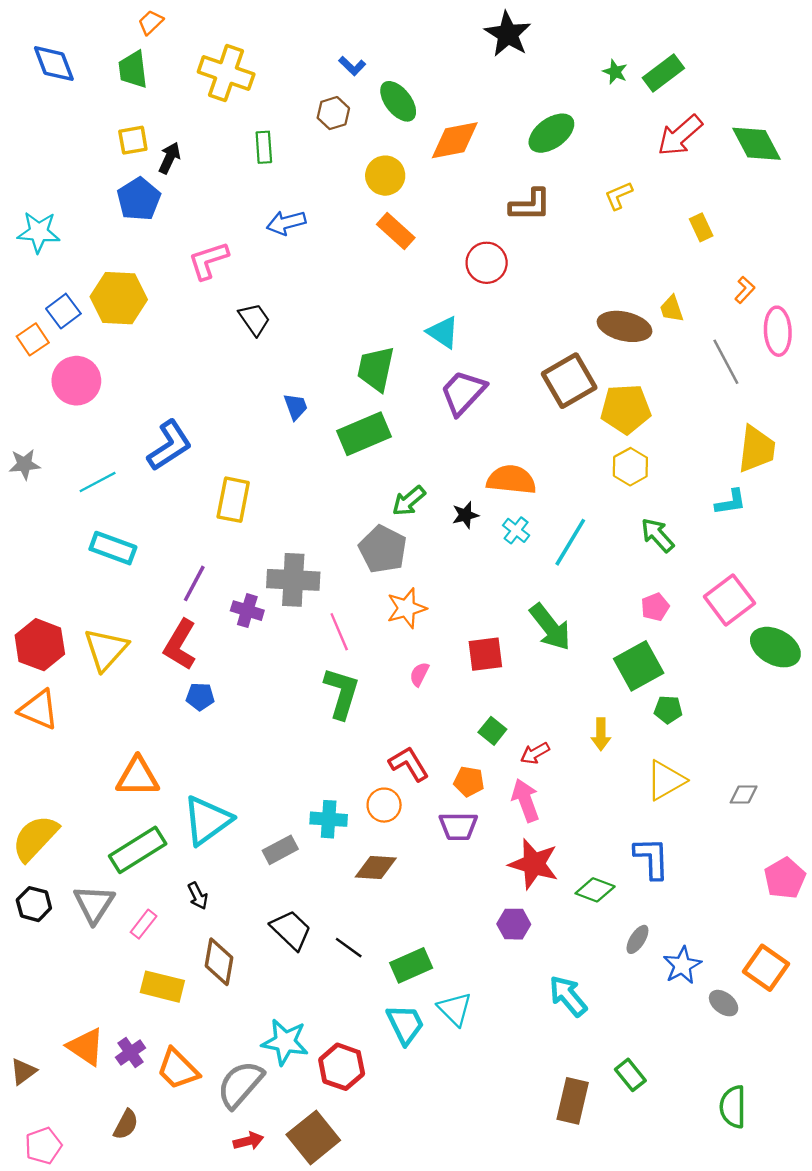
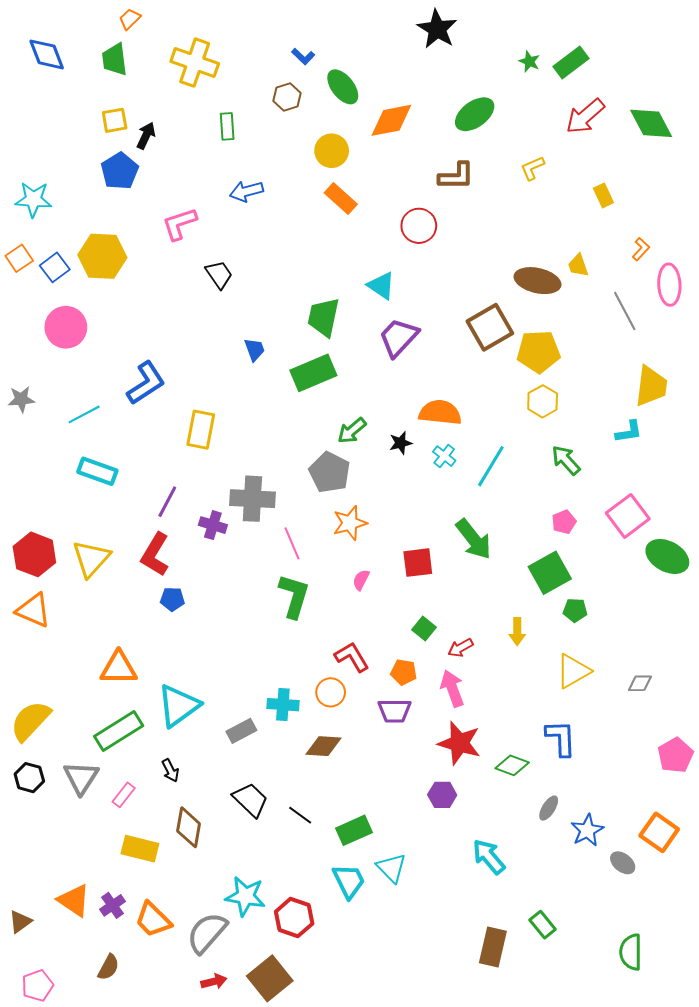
orange square: (33, 339) -> (19, 258), moved

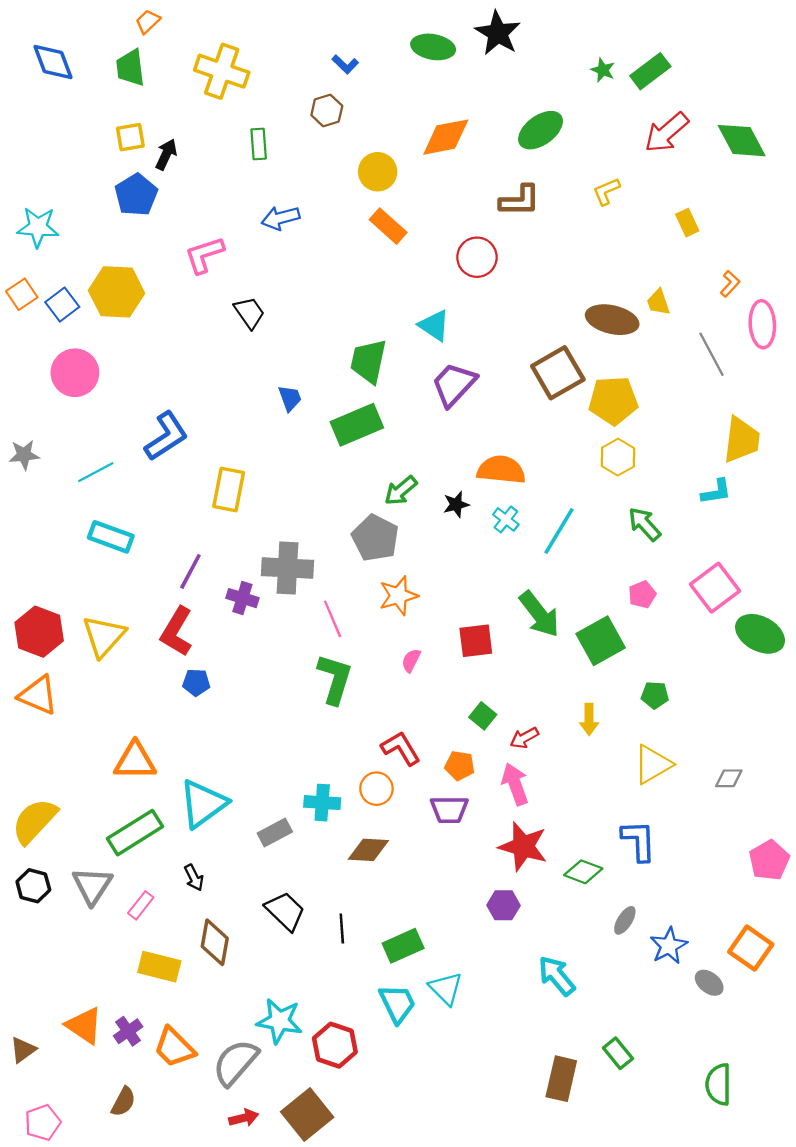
green ellipse: (343, 87) -> (433, 47), moved, turned -42
green square: (550, 573) -> (601, 641), moved
black line: (300, 815) -> (342, 928), turned 50

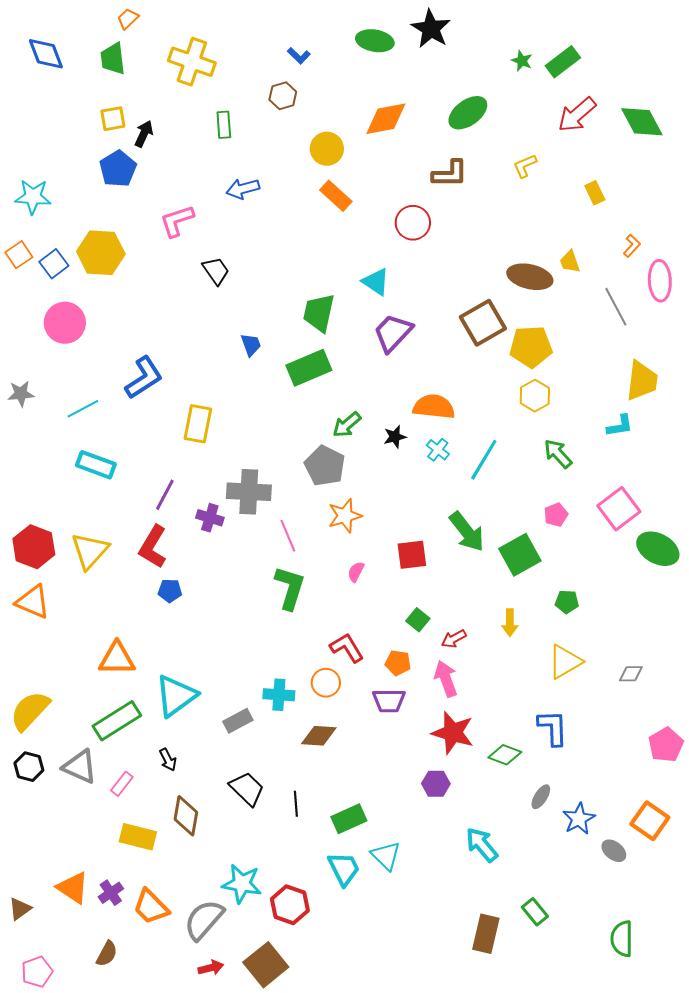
gray triangle: (92, 886) -> (80, 767), turned -39

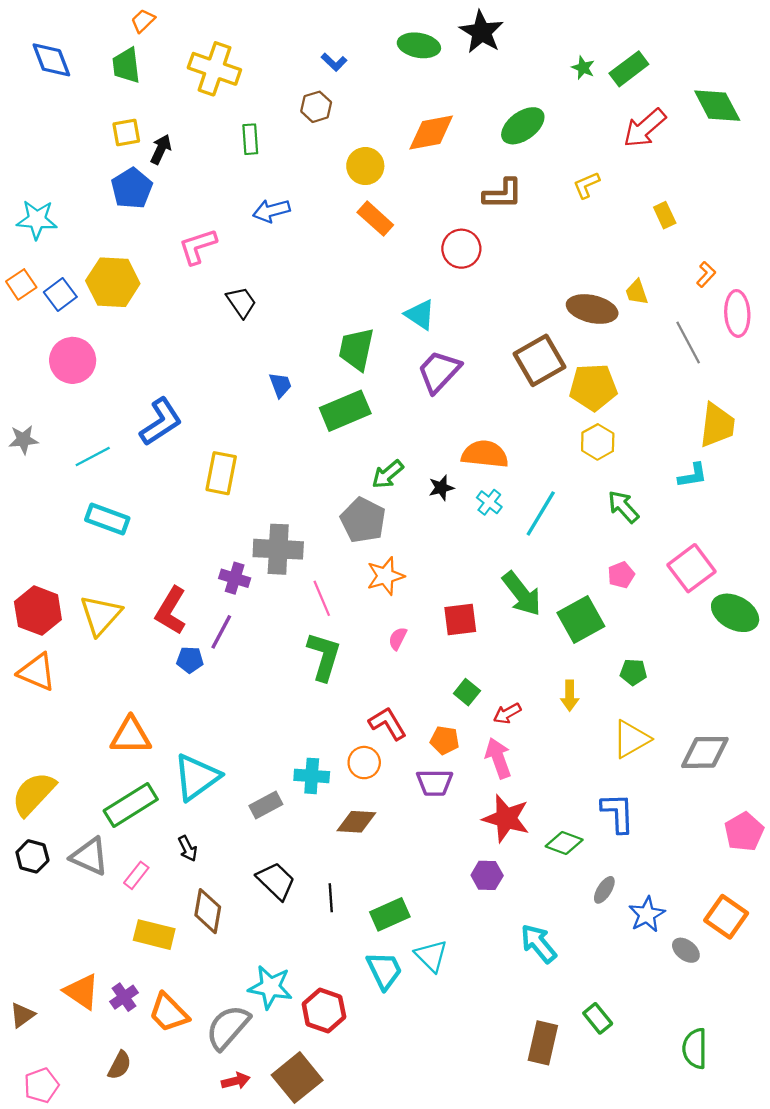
green diamond: (642, 122) -> (717, 106), moved
purple line: (165, 495) -> (221, 632), moved
gray diamond: (631, 674) -> (705, 752), size x1.8

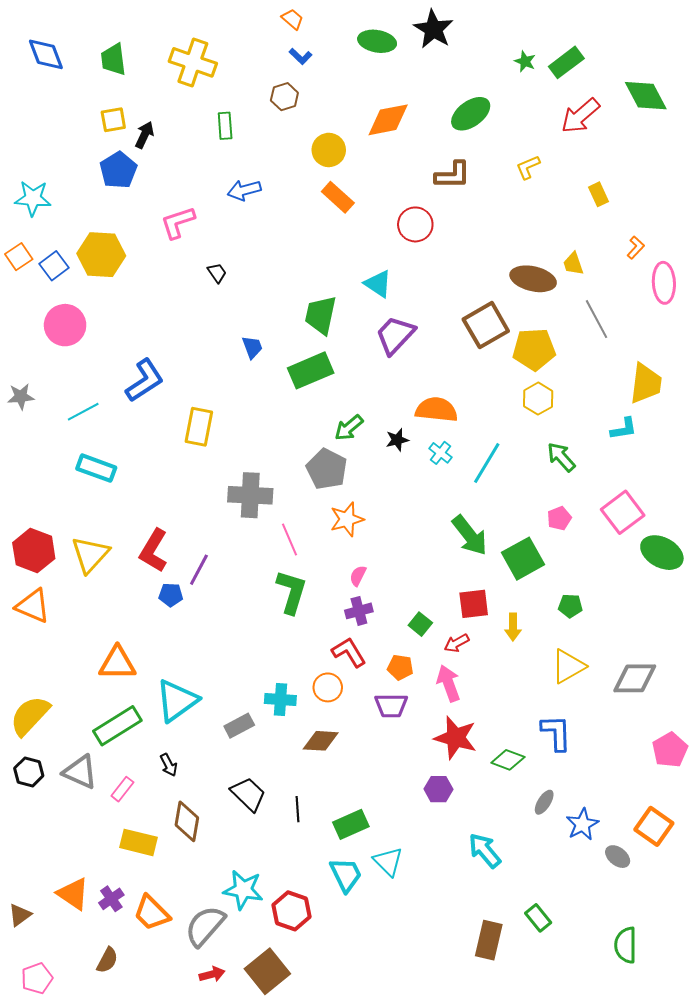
orange trapezoid: (143, 21) -> (293, 19), moved, turned 85
black trapezoid: (241, 302) -> (217, 273), size x0.7
gray line: (688, 343) -> (596, 319), moved
purple cross: (235, 578) -> (359, 611), moved, turned -32
red square: (460, 620) -> (474, 604), moved

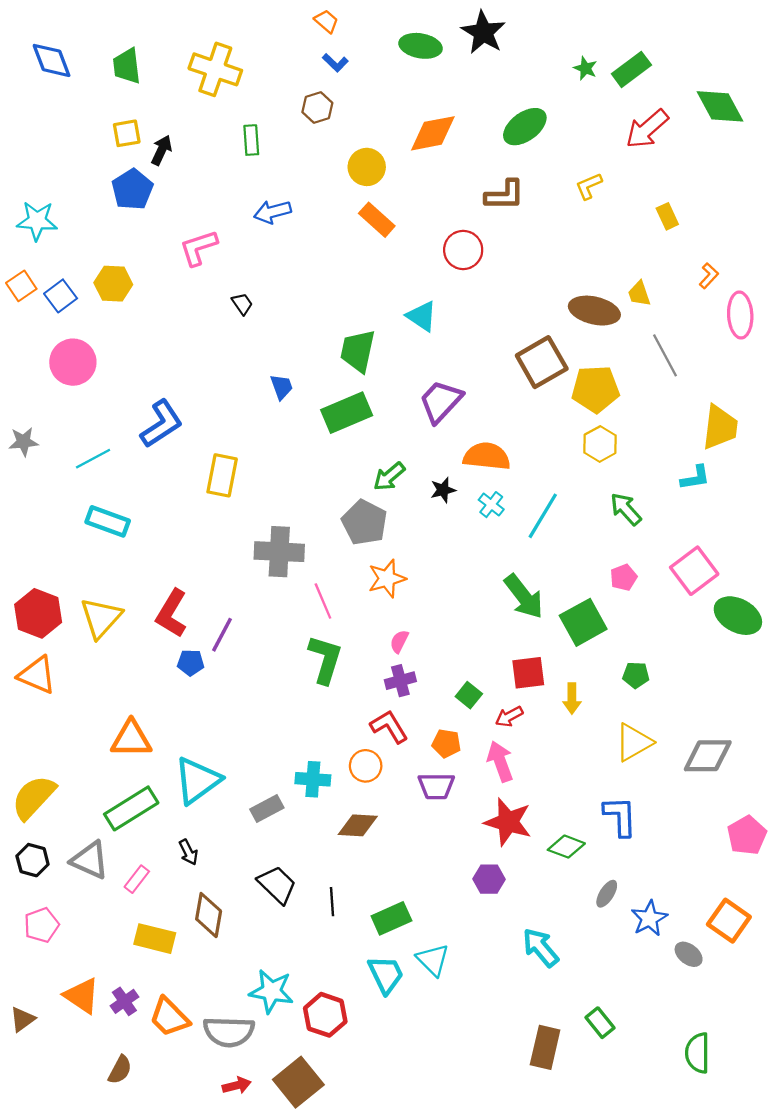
yellow hexagon: (101, 255) -> (113, 284), size x0.7
purple trapezoid: (395, 335) -> (441, 401), moved
gray semicircle: (205, 926) -> (229, 1032), turned -129
pink pentagon: (37, 978) -> (41, 925), moved

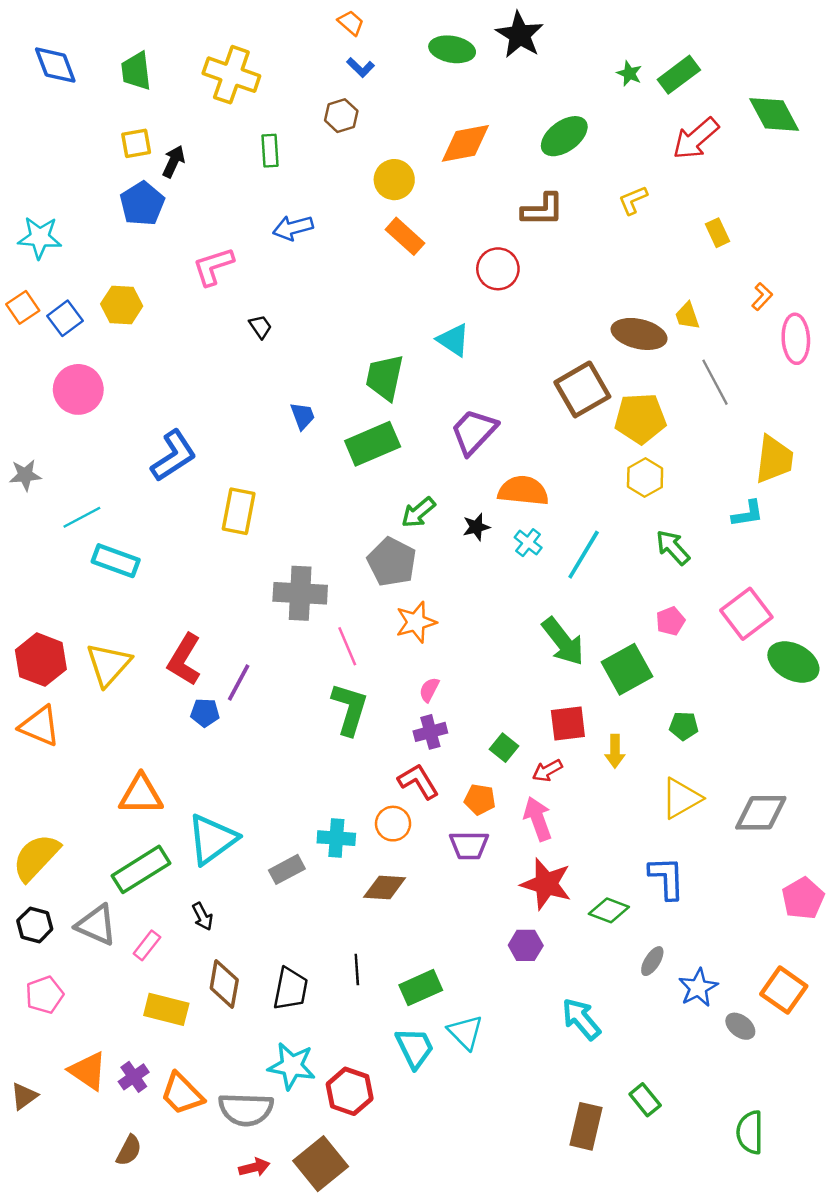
cyan line: (93, 459) -> (82, 517), moved
black trapezoid: (277, 885) -> (291, 989), moved, turned 57

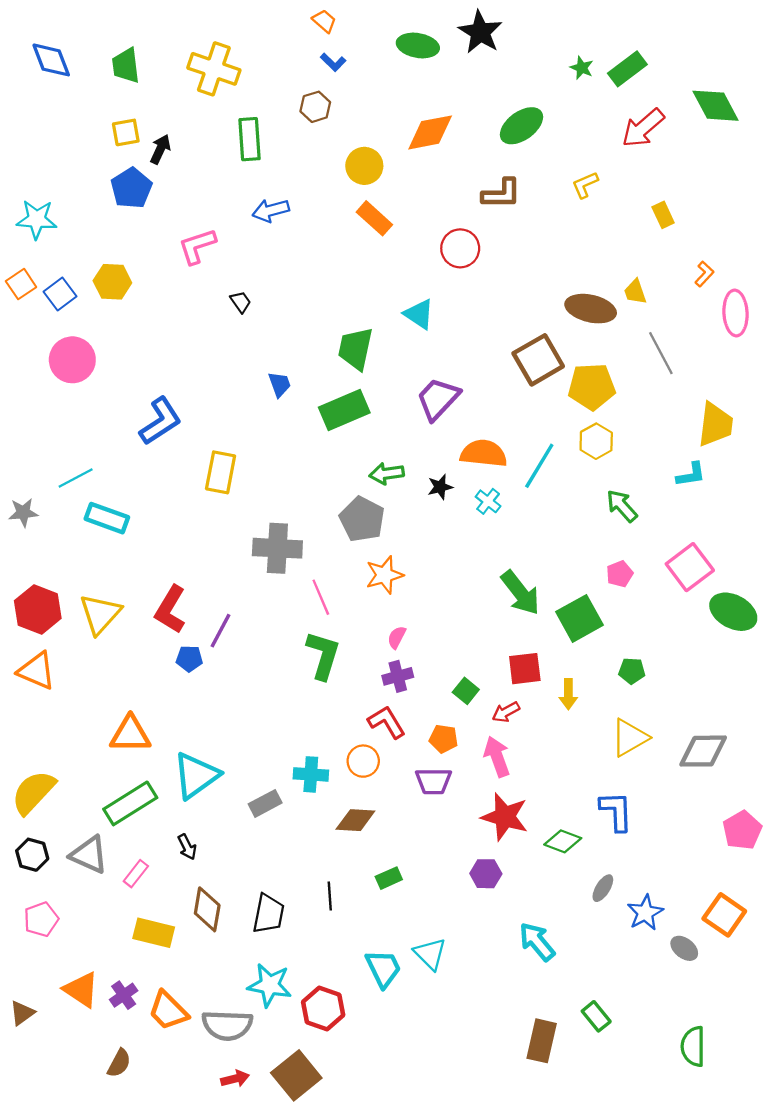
green rectangle: (270, 151) -> (250, 139), size x1.4
gray star: (25, 475) -> (23, 513), moved
green arrow: (418, 512) -> (387, 474), turned 32
cyan line: (584, 555) -> (539, 466), moved
green rectangle: (421, 988) -> (389, 878), moved, size x0.7

